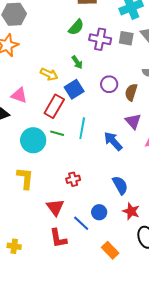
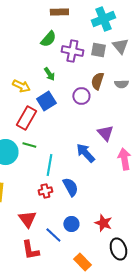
brown semicircle: (131, 92) -> (97, 81), moved
cyan line: (82, 128) -> (49, 165), moved
blue semicircle: (120, 185) -> (70, 187), moved

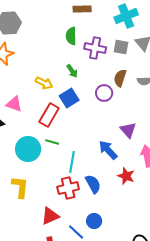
green semicircle: (48, 39) -> (71, 36), turned 138
red cross: (45, 191) -> (68, 188), size x1.5
red triangle: (27, 219) -> (50, 216), turned 42
red star: (103, 223) -> (126, 176), moved

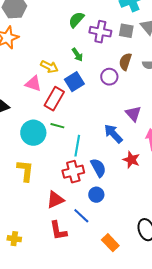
green semicircle: (71, 36) -> (76, 20), turned 42
pink triangle: (14, 104) -> (33, 84), moved
blue circle: (94, 221) -> (96, 195), moved

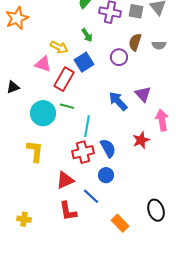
blue arrow: (113, 134) -> (118, 101), moved
red star: (131, 160) -> (141, 140), turned 30

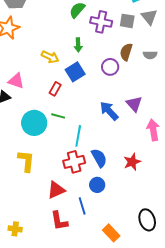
green arrow: (87, 35) -> (78, 45), turned 32
pink triangle: (43, 64) -> (16, 81), moved
red rectangle: (64, 79) -> (55, 89), size x0.6
red star: (141, 140) -> (132, 162), moved
blue line: (91, 196) -> (82, 206), turned 30

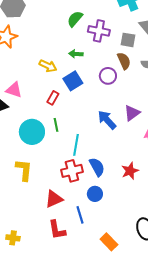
gray square: (127, 21) -> (128, 40), moved
green arrow: (78, 45) -> (76, 54), turned 96
brown semicircle: (126, 52) -> (124, 61), turned 138
purple triangle: (134, 104) -> (132, 113), turned 36
green line: (58, 116) -> (56, 125), turned 64

